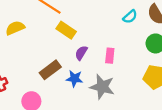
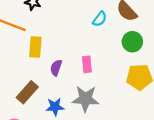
yellow rectangle: (66, 30) -> (35, 47), turned 72
blue star: (74, 79) -> (55, 107), moved

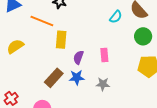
gray star: (85, 99) -> (103, 84), size x0.6
blue star: (55, 107) -> (77, 77), moved

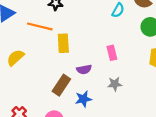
purple semicircle: (78, 57) -> (84, 69), moved, turned -112
blue star: (77, 77) -> (83, 99), moved

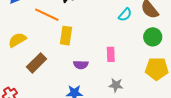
gray star: (115, 84) -> (116, 85), moved
brown rectangle: (61, 85) -> (36, 63), moved

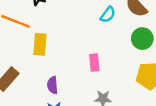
purple semicircle: (81, 65) -> (53, 85), moved, turned 88

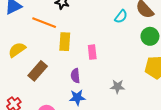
pink rectangle: (94, 63) -> (92, 52), moved

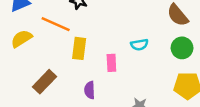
cyan semicircle: (121, 17) -> (139, 45), moved, turned 40
yellow semicircle: (17, 50) -> (22, 39), moved

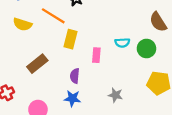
yellow semicircle: (22, 39) -> (23, 24), turned -138
green circle: (182, 48) -> (146, 49), moved

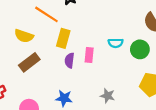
yellow semicircle: (23, 24) -> (24, 36), moved
purple semicircle: (75, 76) -> (69, 60), moved

